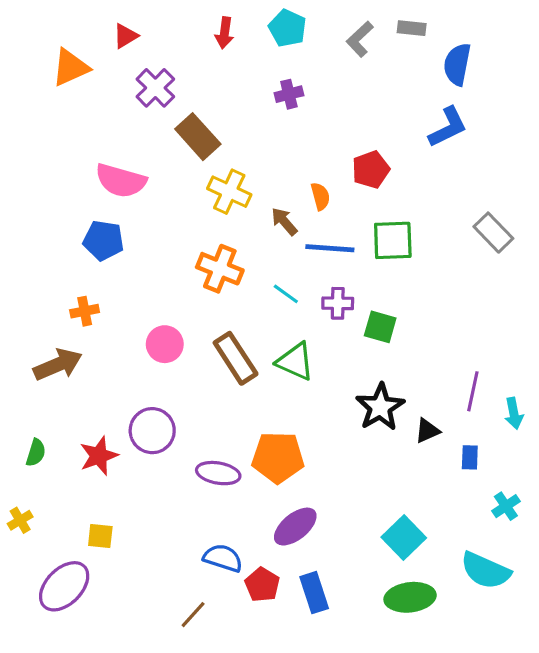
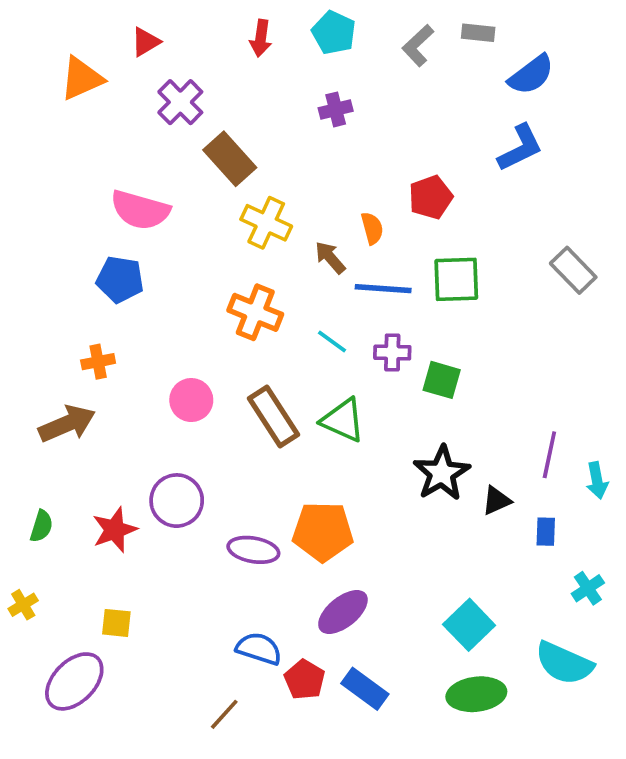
blue semicircle: (457, 64) -> (531, 75), turned -138
blue rectangle: (314, 593) -> (365, 689), turned -36

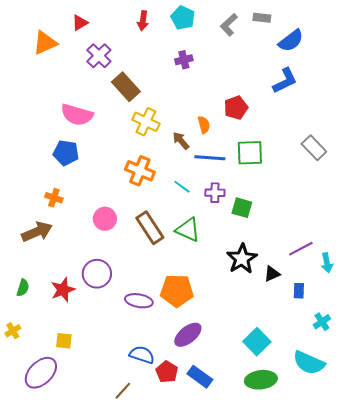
orange cross: (98, 362) -> (54, 198), turned 30
purple line: (549, 455) -> (301, 249), turned 50

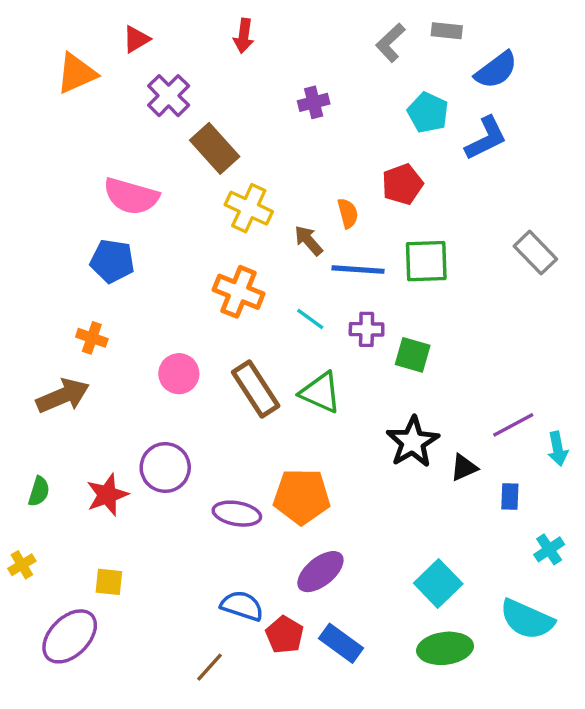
cyan pentagon: (183, 18) -> (428, 113), moved

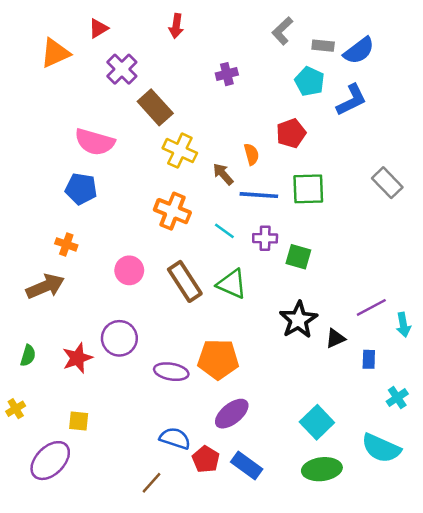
gray rectangle: (447, 31) -> (323, 46), moved

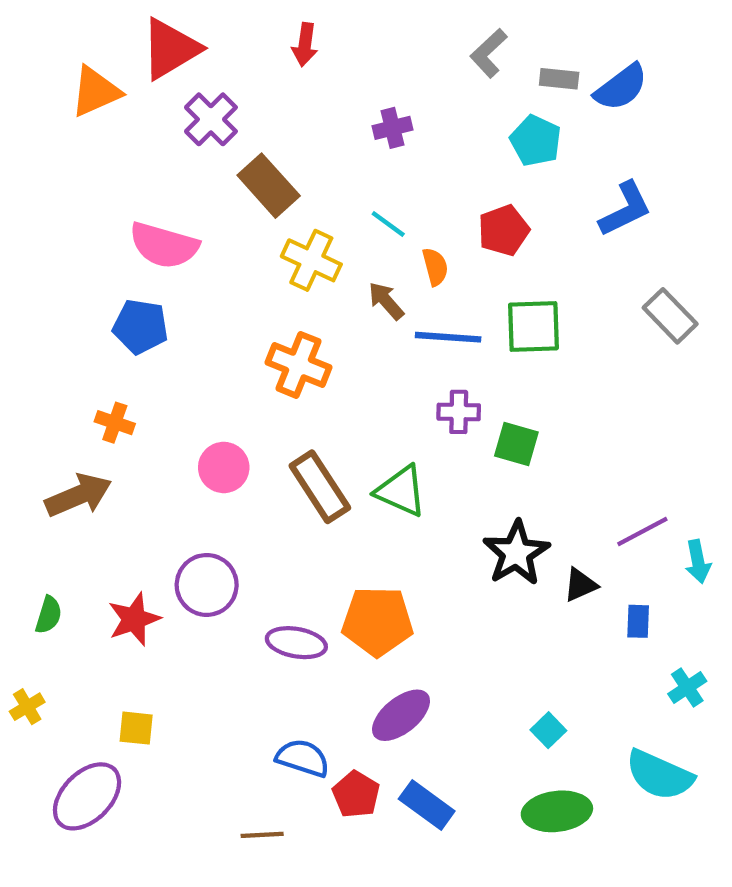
red triangle: (98, 28) -> (170, 49), size x1.8
blue L-shape: (352, 100) -> (625, 209), moved
cyan line: (224, 231) -> (388, 224), moved
cyan square: (317, 422) -> (548, 730), size x0.6
brown line: (151, 483) -> (262, 835), turned 45

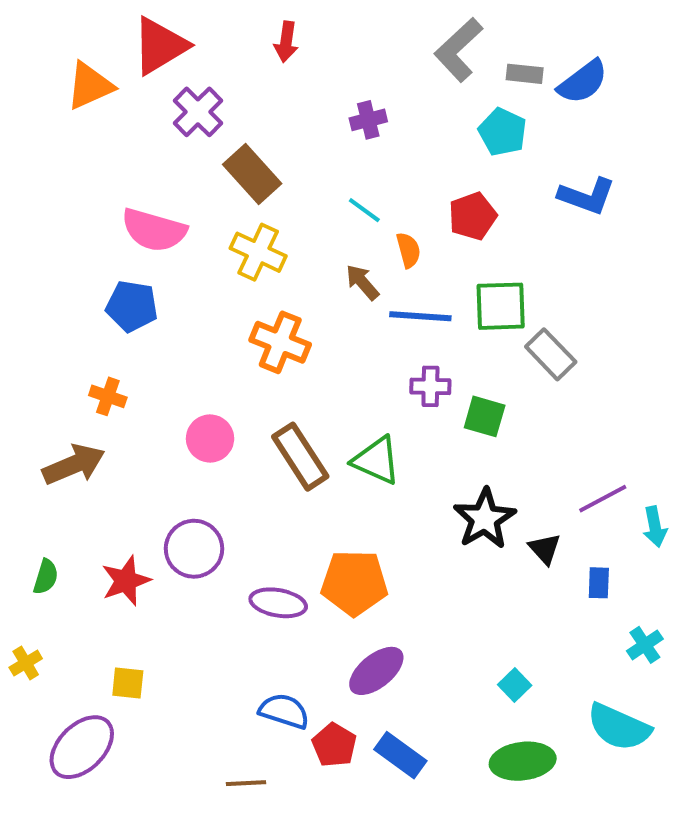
gray L-shape: (489, 53) -> (459, 50), size x1.4
blue L-shape: (625, 209) -> (587, 196), turned 46
yellow cross: (311, 260) -> (258, 252), moved
gray rectangle: (670, 316) -> (551, 354), moved
black triangle: (580, 585) -> (545, 549), turned -48

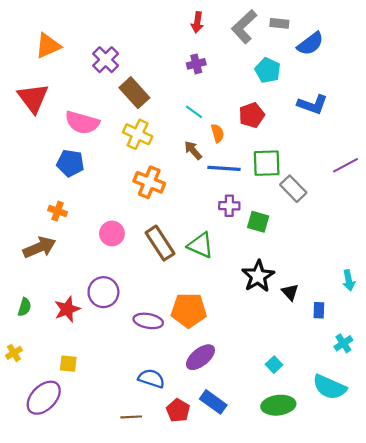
red arrow: (286, 42) -> (197, 22), moved
red triangle: (160, 46) -> (33, 98), moved, turned -36
gray rectangle: (525, 74) -> (279, 23), moved
purple line: (603, 499) -> (346, 165), moved
red pentagon: (334, 745) -> (178, 410), moved

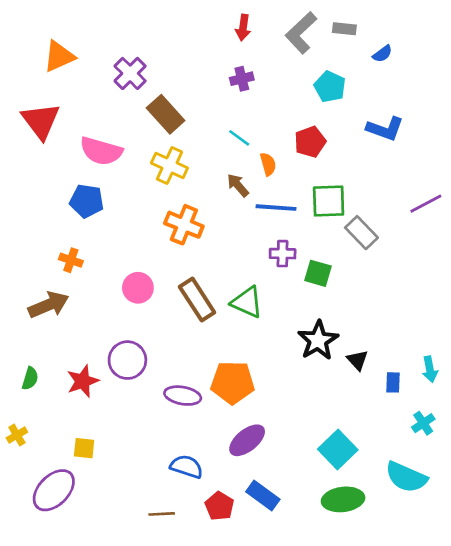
blue semicircle: (310, 44) -> (382, 54), size x0.6
cyan arrow: (349, 280) -> (430, 369), moved
cyan square: (274, 365) -> (338, 449), size x1.8

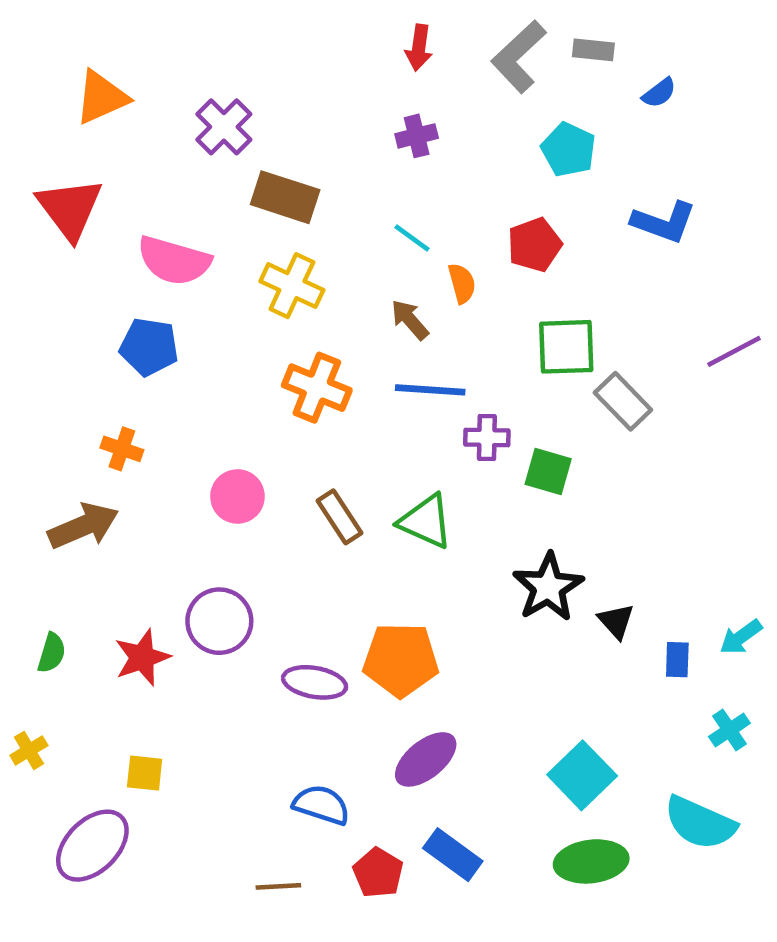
brown rectangle: (166, 114) -> (285, 197), turned -30
blue line: (276, 208) -> (430, 390), moved
brown rectangle: (197, 300) -> (340, 517), size x0.7
cyan arrow: (430, 369) -> (741, 637), turned 65

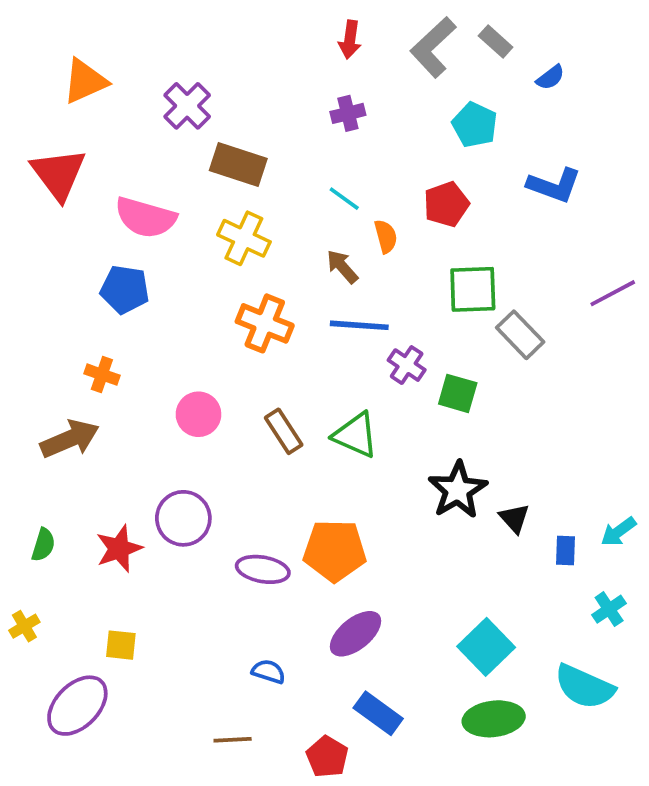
gray rectangle: (593, 50) -> (496, 42), turned 36
purple cross: (487, 438) -> (407, 365), turned 33
blue semicircle: (321, 805) -> (268, 672), size x0.7
red pentagon: (378, 873) -> (327, 757), moved

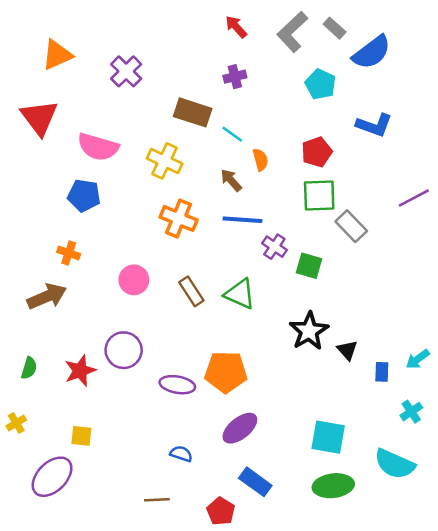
red arrow: (350, 40) -> (236, 27), turned 130
blue semicircle: (550, 77) -> (372, 52), size x2.0
brown rectangle: (238, 165) -> (193, 112), moved
red pentagon: (446, 204) -> (317, 152), moved
cyan square: (486, 647) -> (328, 437), turned -36

